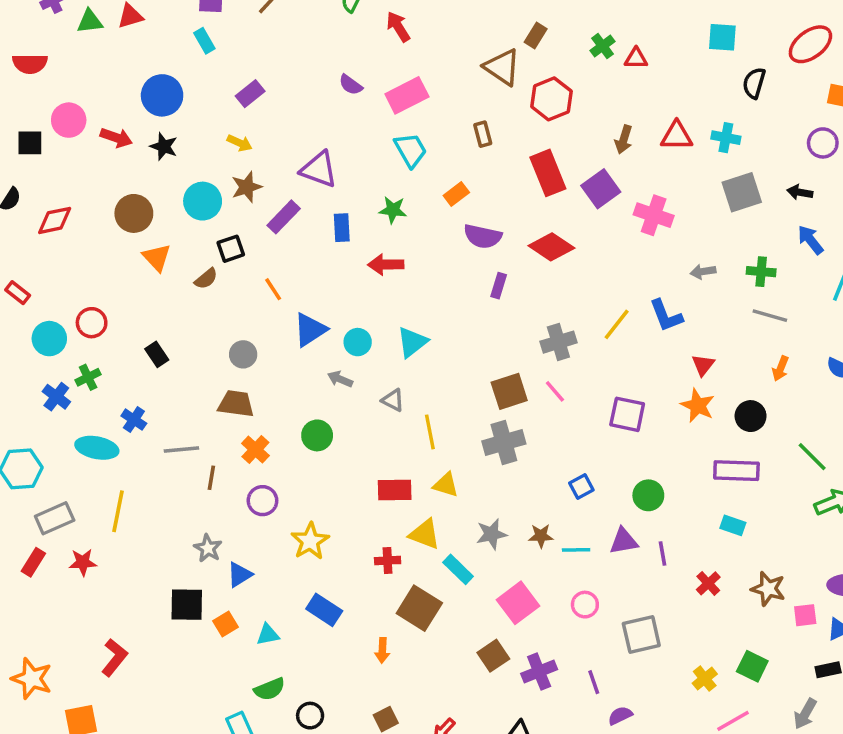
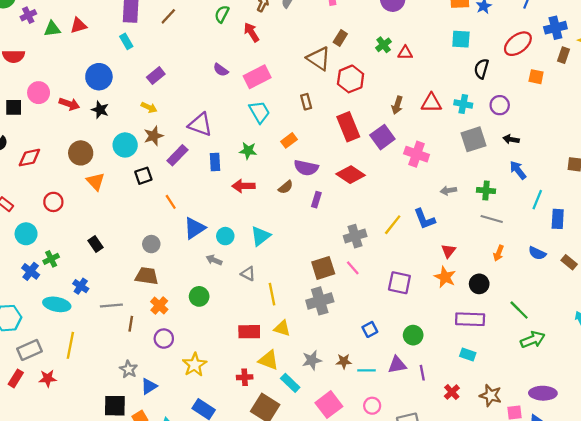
purple circle: (823, 143) -> (500, 105), moved
brown semicircle: (206, 279) -> (286, 187), moved
red circle: (92, 323) -> (53, 202), moved

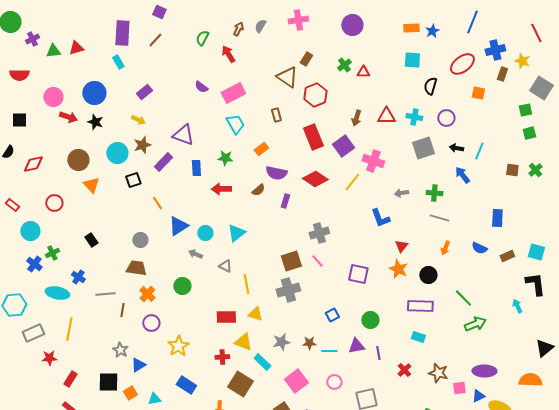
pink circle: (39, 93) -> (53, 97), moved
cyan line: (537, 200) -> (479, 151), moved
yellow line: (393, 225) -> (352, 182), moved
brown rectangle: (569, 262) -> (507, 256), turned -64
red rectangle: (16, 378) -> (70, 379), moved

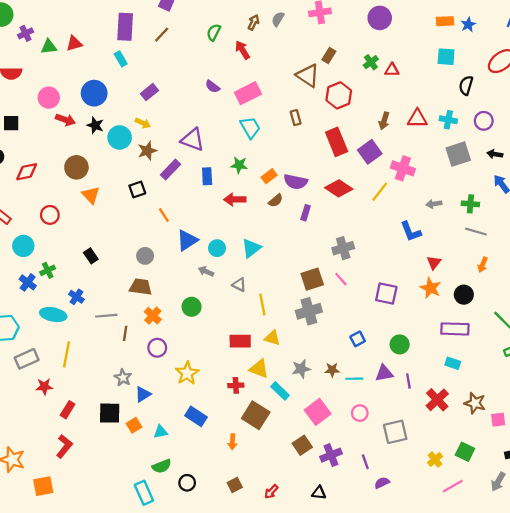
orange rectangle: (261, 149) -> (269, 176), moved
cyan circle: (117, 153) -> (120, 137), moved
red cross: (404, 370) -> (437, 400), size x1.5

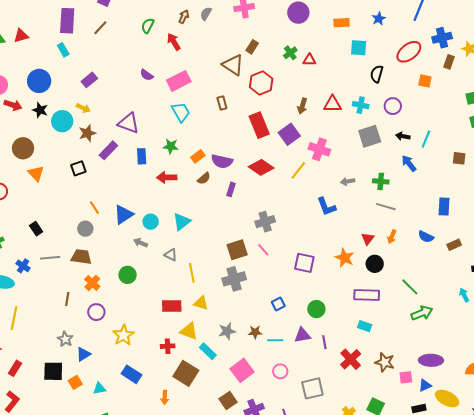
orange rectangle: (445, 21) -> (342, 23), moved
orange line: (164, 215) -> (94, 208), moved
red triangle: (434, 263) -> (368, 239), moved
gray line: (106, 316) -> (50, 258), moved

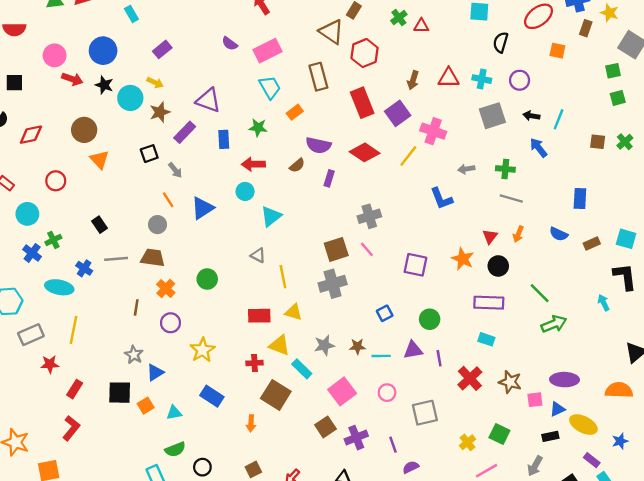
brown rectangle: (222, 103) -> (318, 77), size x1.6
orange rectangle: (198, 156) -> (295, 112), moved
cyan circle: (151, 222) -> (245, 191), moved
gray arrow: (141, 243) -> (175, 170), moved, turned -152

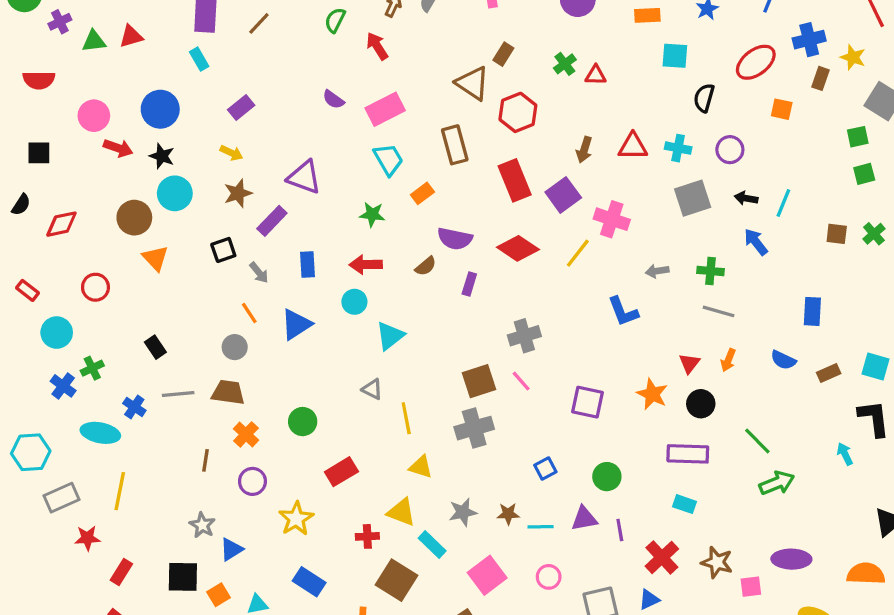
cyan circle: (130, 98) -> (175, 193), moved
blue rectangle: (224, 139) -> (307, 265), moved
red rectangle: (259, 316) -> (341, 472), moved, turned -30
blue triangle: (557, 409) -> (649, 600), moved

